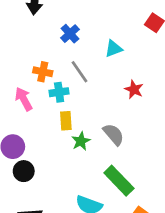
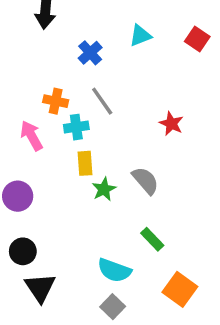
cyan triangle: (114, 49) -> (140, 36), moved
black circle: (24, 171) -> (23, 251), moved
green rectangle: (119, 181) -> (152, 239), size x0.6

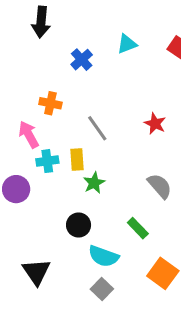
gray line: (102, 101) -> (97, 128), moved
cyan cross: (76, 127) -> (47, 161), moved
gray semicircle: (145, 181) -> (160, 186), moved
black circle: (23, 251) -> (79, 225), moved

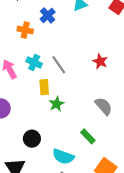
orange cross: (50, 103) -> (25, 30), moved
cyan cross: (47, 161) -> (34, 63), moved, turned 32
black circle: (79, 225) -> (32, 139), moved

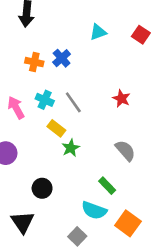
blue cross: (48, 15) -> (62, 58), moved
yellow rectangle: (44, 87) -> (56, 128), turned -48
cyan semicircle: (63, 157) -> (94, 210), moved

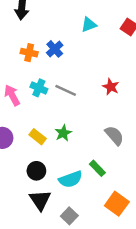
gray line: (73, 102) -> (66, 90), turned -30
yellow rectangle: (56, 128) -> (38, 137), moved
cyan semicircle: (94, 210) -> (71, 179), moved, turned -40
black triangle: (23, 222) -> (40, 200), moved

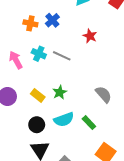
red star: (111, 87) -> (90, 36), moved
cyan semicircle: (71, 179) -> (64, 119), moved

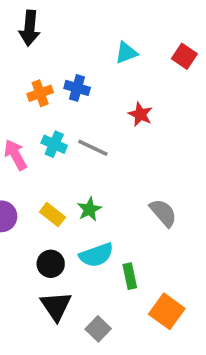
blue cross: (52, 20) -> (77, 88), turned -32
orange cross: (30, 23) -> (40, 93), turned -32
green rectangle: (89, 123) -> (130, 276), moved, turned 32

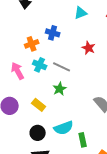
orange cross: (40, 93) -> (32, 44), moved
green star: (89, 209) -> (60, 89), moved

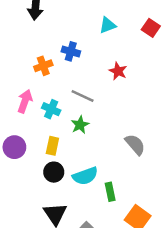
cyan cross: (40, 65) -> (51, 109), moved
pink arrow: (18, 71) -> (25, 101), turned 48
yellow rectangle: (39, 105) -> (52, 146), turned 64
black circle: (38, 133) -> (54, 172), moved

